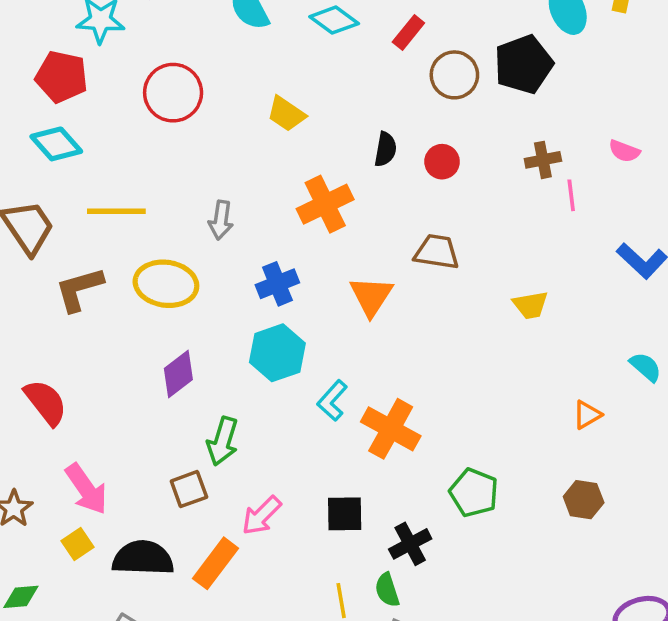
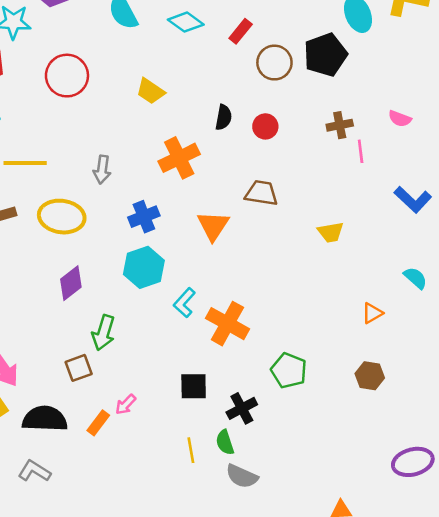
pink arrow: (262, 516) -> (126, 404), moved, size x0.7
orange rectangle: (216, 563) -> (98, 423), size x0.7

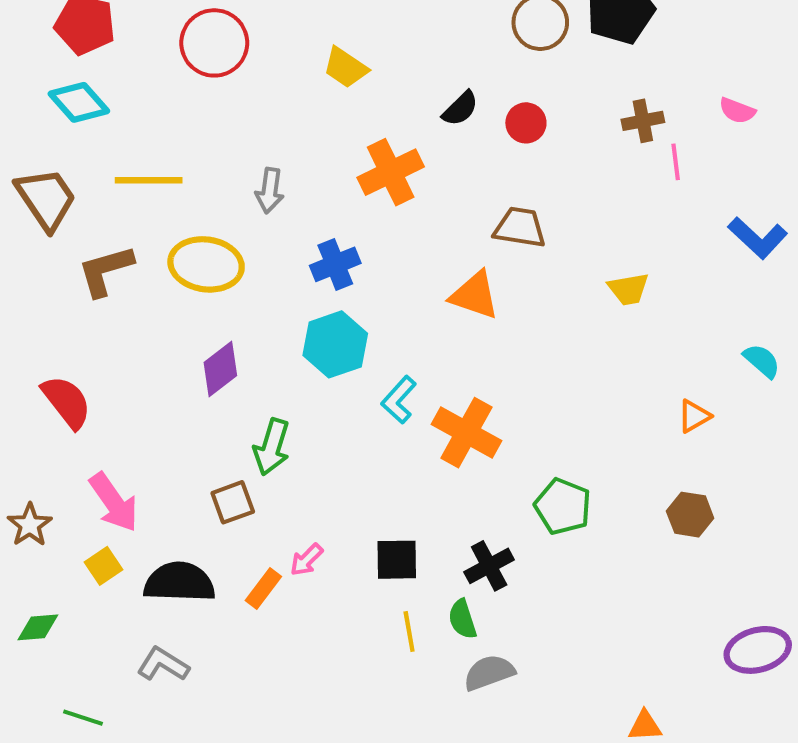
black semicircle: (224, 117) -> (460, 109), turned 35
orange triangle: (213, 226) -> (475, 295), moved, turned -44
black square: (194, 386) -> (397, 560), moved
gray semicircle: (242, 476) -> (489, 673), turned 136

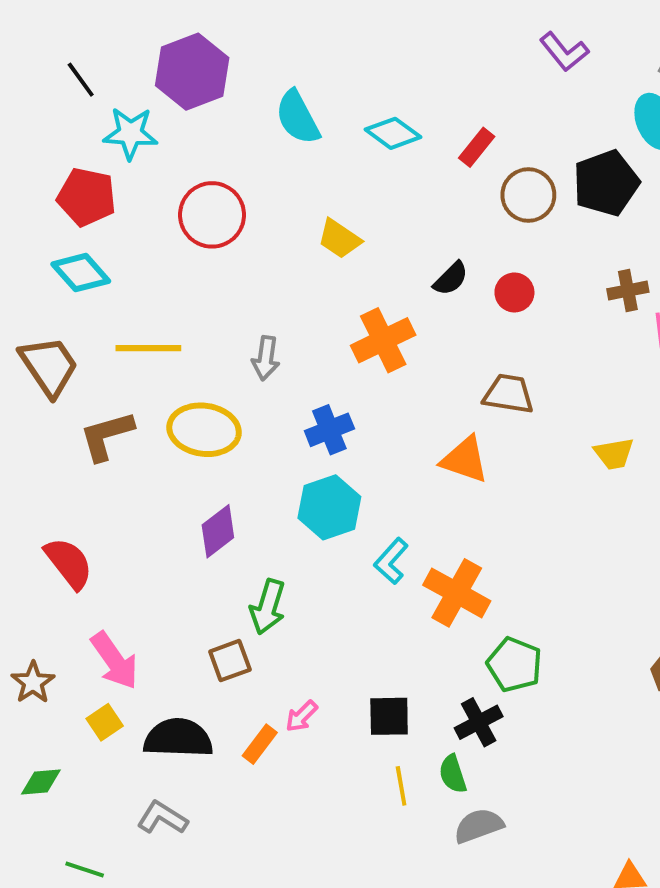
green pentagon: (563, 506) -> (514, 665), moved

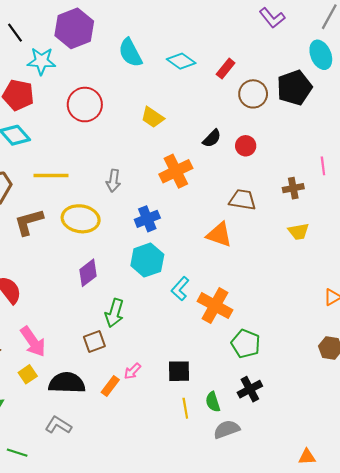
brown cross: (628, 290) -> (293, 188), moved
black cross: (479, 722) -> (250, 389), moved

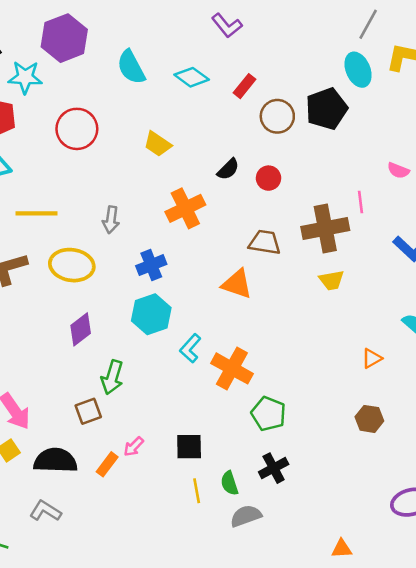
purple L-shape: (272, 18) -> (227, 26), moved
brown cross: (293, 188) -> (325, 228), size x1.8

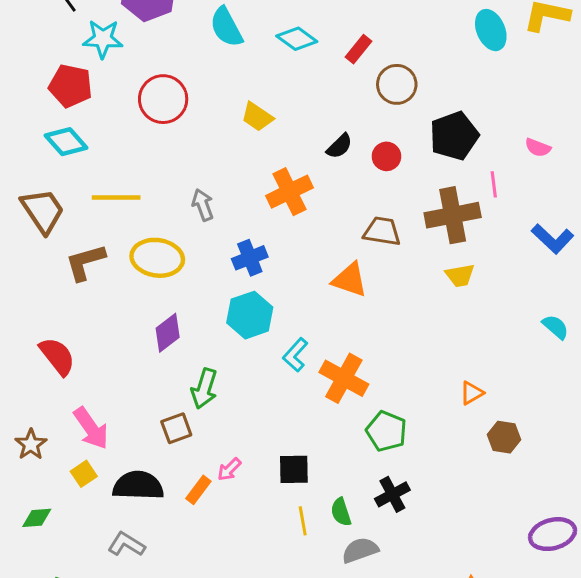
black pentagon: (327, 109) -> (454, 136), moved
gray arrow: (111, 220) -> (203, 205), turned 152
orange triangle: (372, 358) -> (472, 393), moved

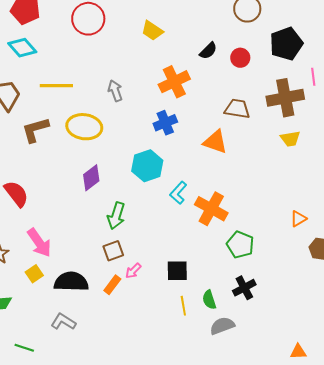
blue cross: (250, 258) -> (165, 123), moved
brown square: (176, 428) -> (113, 251), moved

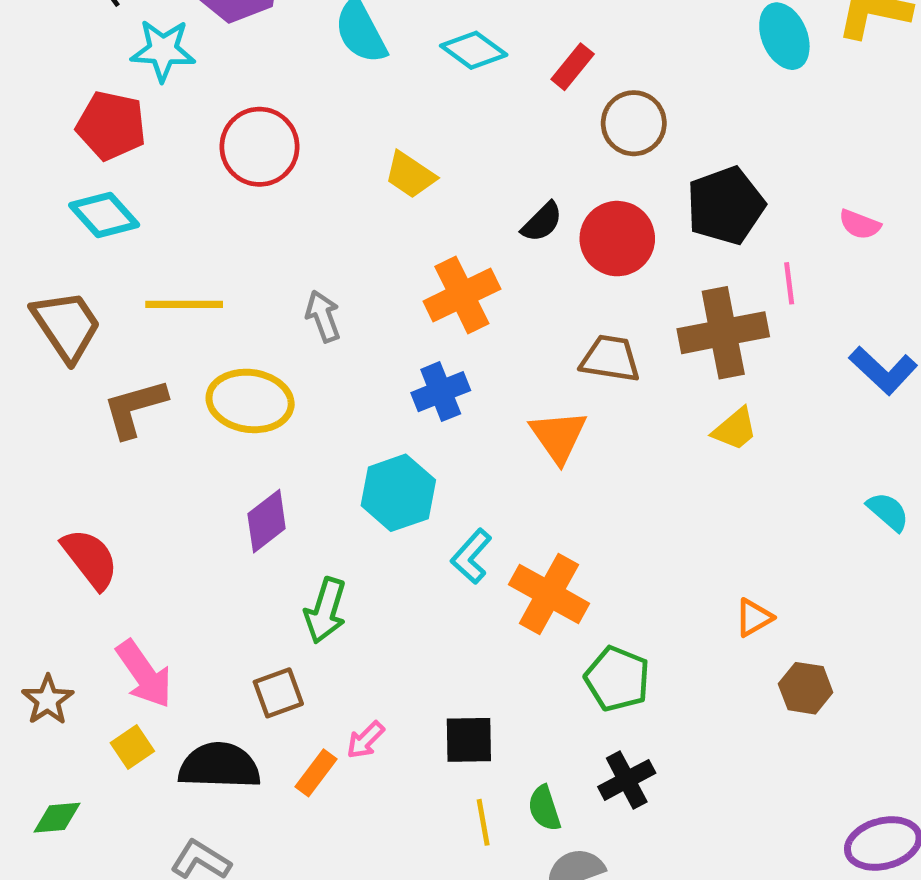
red circle: (240, 58) -> (617, 239), size x1.6
yellow trapezoid: (290, 139) -> (735, 429), turned -30
orange triangle: (215, 142) -> (558, 436), turned 36
brown square: (113, 251) -> (278, 693), moved

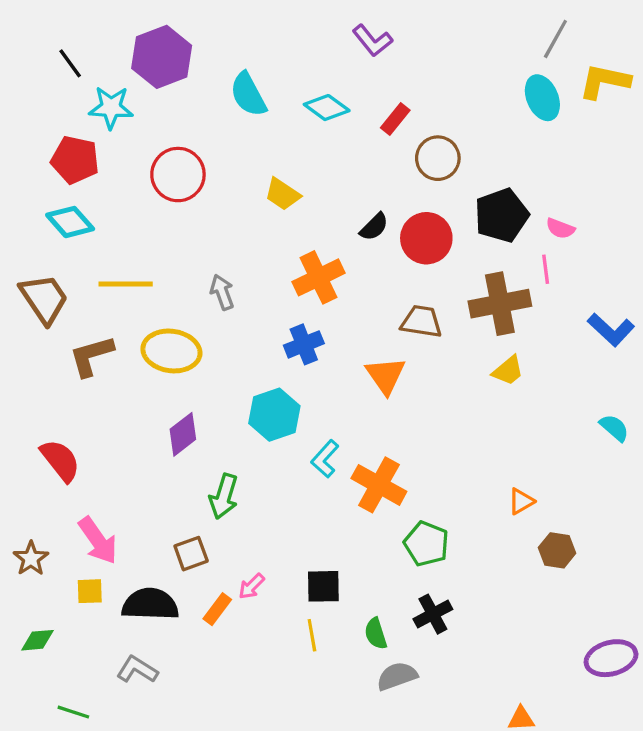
pink semicircle: (860, 224) -> (560, 228), moved
yellow square: (132, 747) -> (90, 591), turned 32
yellow line: (483, 822) -> (312, 635), moved

